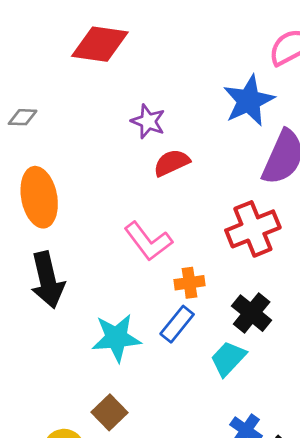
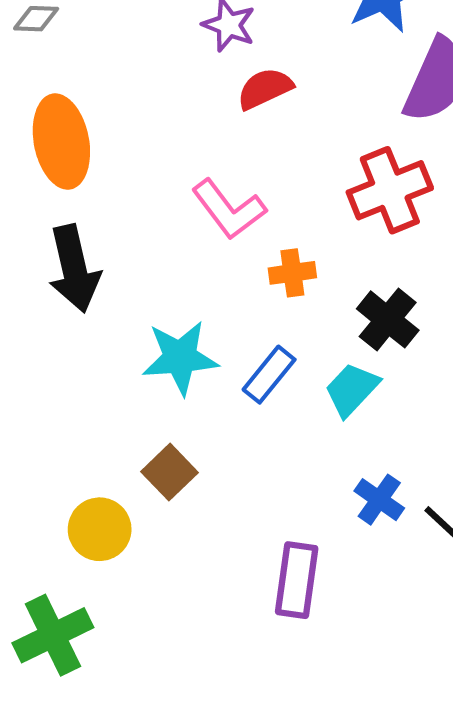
blue rectangle: (177, 324) -> (269, 375), moved

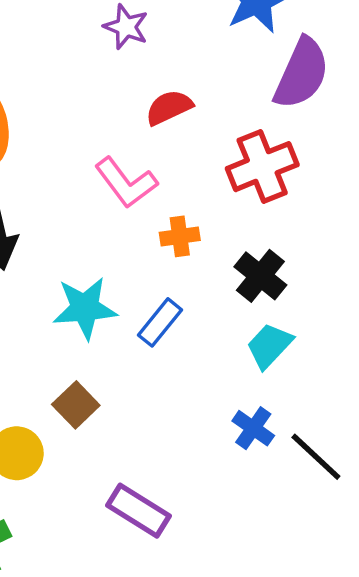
red semicircle: (265, 89) -> (169, 107), moved
cyan trapezoid: (352, 389) -> (269, 346), moved
purple rectangle: (297, 580) -> (139, 511), moved, turned -66

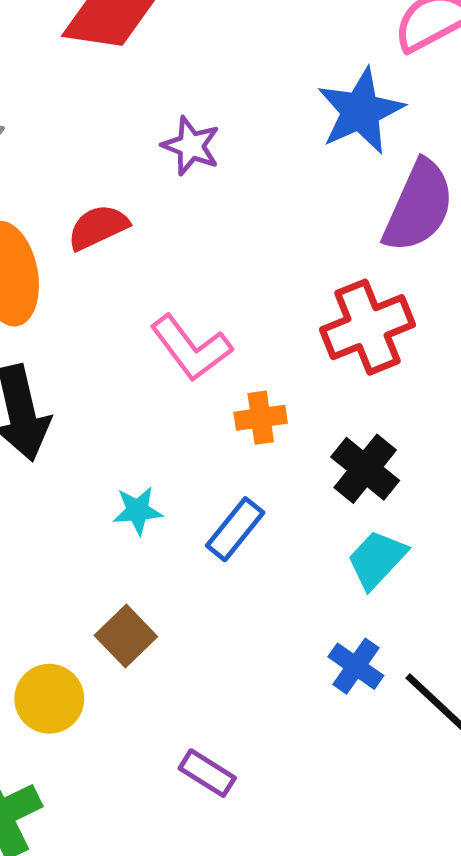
red semicircle: (169, 107) -> (98, 227), moved
cyan star: (85, 308) -> (138, 511), size x0.6
purple rectangle: (139, 511) -> (207, 773), size x0.7

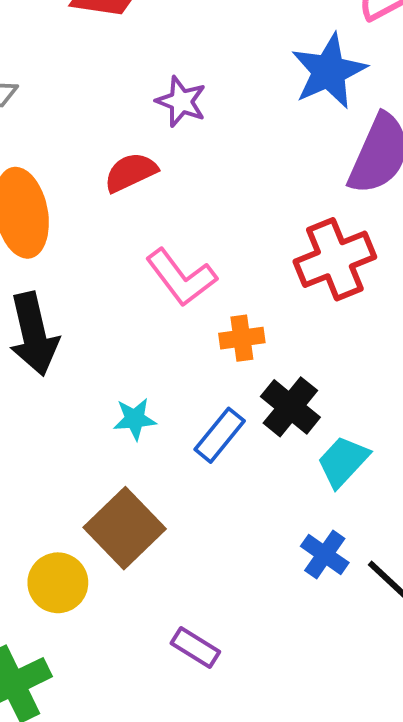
red semicircle: (98, 227) -> (131, 172), moved
black cross: (365, 469) -> (290, 407), moved
brown square: (126, 636) -> (125, 528), size x1.5

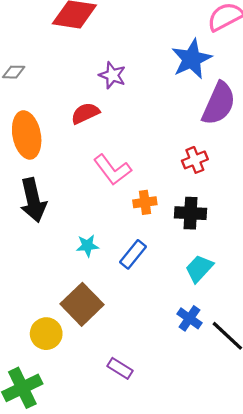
red cross: (335, 259) -> (195, 160), size x0.6
black cross: (290, 407) -> (191, 213), moved, turned -36

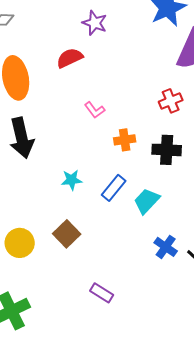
pink L-shape: (112, 170) -> (95, 110), size x0.6
cyan trapezoid: (199, 268) -> (147, 201), moved
brown square: (82, 304) -> (67, 234), size x0.7
yellow circle: (46, 334) -> (20, 243), moved

